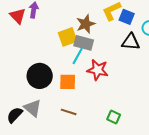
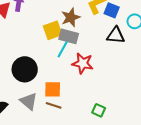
orange square: (68, 82) -> (53, 89), moved
gray triangle: (33, 108) -> (29, 101), moved

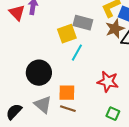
brown star: (71, 17) -> (115, 29), moved
gray rectangle: (69, 36) -> (83, 23), moved
red star: (83, 63) -> (108, 82), moved

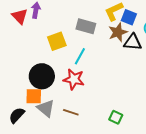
yellow square: (67, 34) -> (57, 41), moved
red star: (108, 82) -> (74, 79), moved
orange square: (67, 93) -> (34, 96), moved

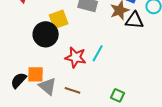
cyan line: (80, 56) -> (98, 53), moved
black circle: (42, 76) -> (46, 34), moved
black semicircle: (17, 115) -> (19, 80), moved

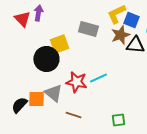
cyan line: (98, 53) -> (98, 78), turned 36
gray triangle: (48, 86) -> (53, 93), moved
green square: (118, 95) -> (118, 120), turned -32

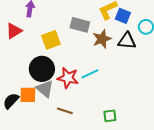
red triangle: (22, 19) -> (14, 31), moved, turned 42
brown star: (120, 35) -> (102, 39), moved
black circle: (46, 59) -> (42, 69), moved

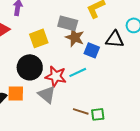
blue square: (123, 16) -> (92, 50), moved
brown star: (102, 39) -> (75, 37), moved, turned -30
gray triangle: (45, 89) -> (47, 94), moved
brown line: (65, 111) -> (81, 111), moved

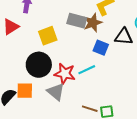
brown star: (75, 37) -> (93, 23), moved, turned 30

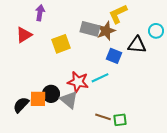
black circle: (39, 65) -> (51, 94), moved, size x0.7

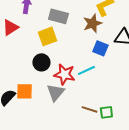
gray rectangle: (90, 29) -> (58, 16), moved
black circle: (51, 94) -> (41, 62), moved
gray triangle: (69, 100) -> (55, 92), turned 30

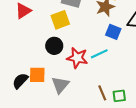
gray triangle: (55, 92) -> (60, 85), moved
brown line: (89, 109) -> (102, 93), turned 49

